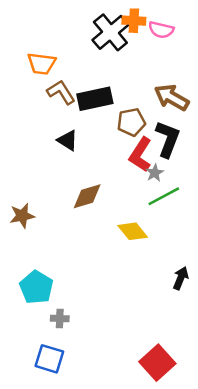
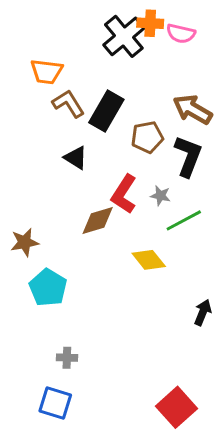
black rectangle: (95, 99) -> (106, 111), turned -48
red L-shape: (140, 155) -> (124, 194), moved
gray star: (155, 173) -> (160, 196), moved, turned -30
cyan pentagon: (36, 287) -> (48, 288), moved

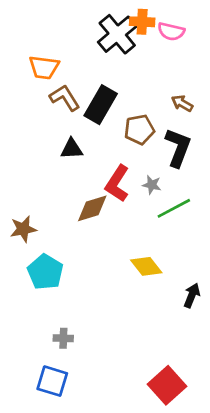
brown arrow: (193, 109) -> (182, 103), size x0.6
black triangle: (76, 158) -> (72, 149), turned -35
yellow diamond: (149, 260) -> (146, 266), moved

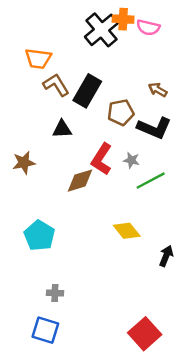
black L-shape: (178, 148) -> (154, 128), turned 92
brown star: (23, 229) -> (24, 163), moved

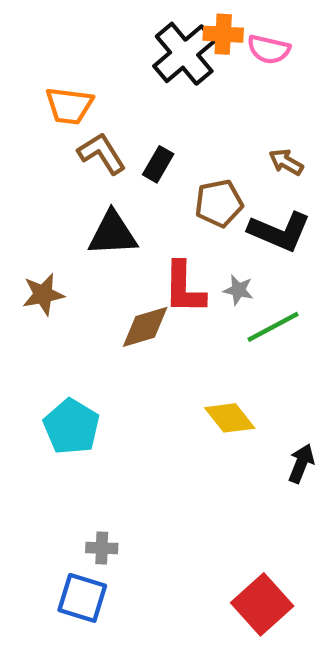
black rectangle: (87, 91) -> (158, 164), size x0.6
black triangle: (62, 129) -> (113, 234), size x1.4
red L-shape: (102, 159) -> (184, 288), turned -32
gray cross: (55, 293) -> (102, 548), moved

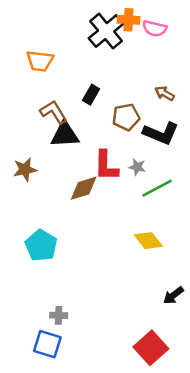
brown L-shape: (102, 153) -> (54, 112), moved
yellow diamond: (230, 418) -> (148, 241), moved
black arrow: (301, 463) -> (173, 295), moved, turned -150

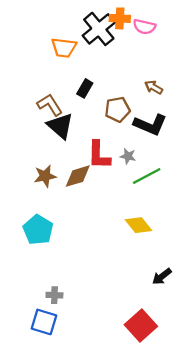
orange trapezoid: (40, 61) -> (64, 48), moved
black triangle: (65, 135) -> (60, 126), turned 44
brown star: (25, 169) -> (45, 176), moved

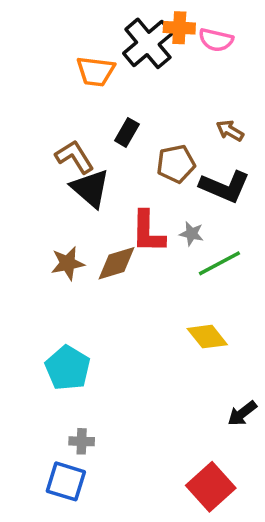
cyan pentagon: (38, 230) -> (68, 368), moved

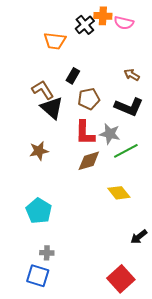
black cross: (148, 43) -> (85, 25), size x0.7
brown pentagon: (176, 164) -> (89, 99), moved
gray star: (192, 234) -> (110, 134), size x1.5
brown diamond: (116, 263) -> (89, 161), moved

